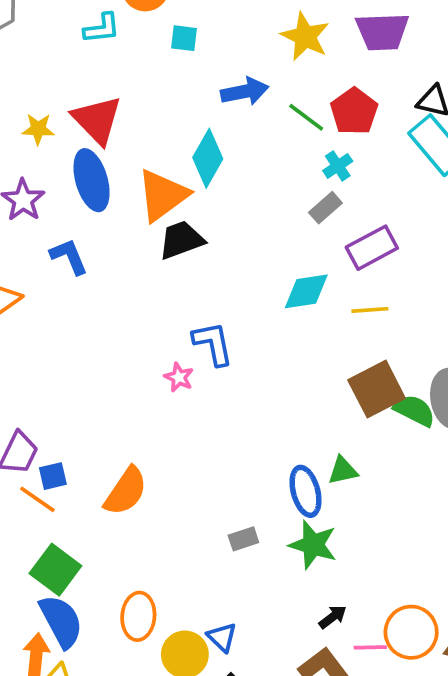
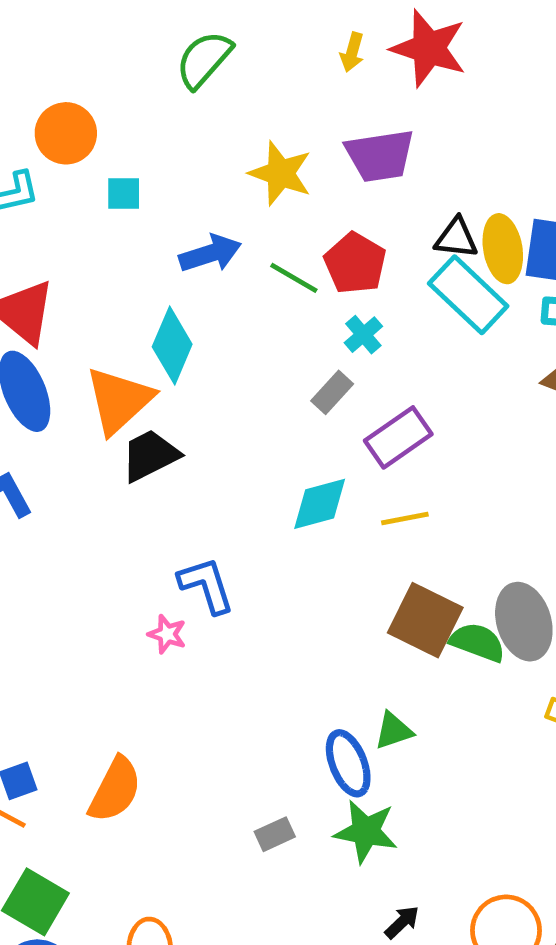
cyan cross: (338, 166) -> (363, 335), moved
brown square: (377, 389) -> (425, 620), turned -30

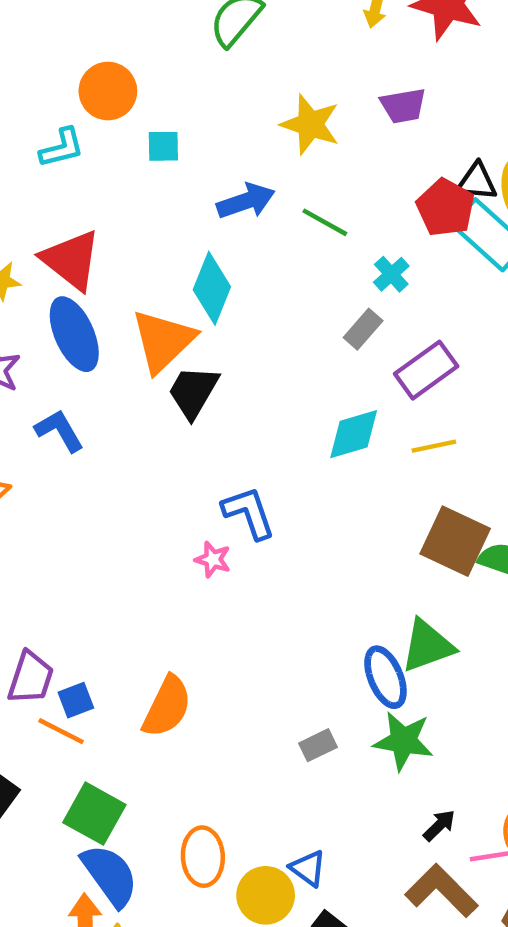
purple trapezoid: (380, 156) -> (403, 106), size x0.7
red pentagon: (355, 263) -> (445, 208), moved
black trapezoid: (150, 455) -> (193, 392), turned -32
green triangle: (394, 731) -> (427, 646), size x1.5

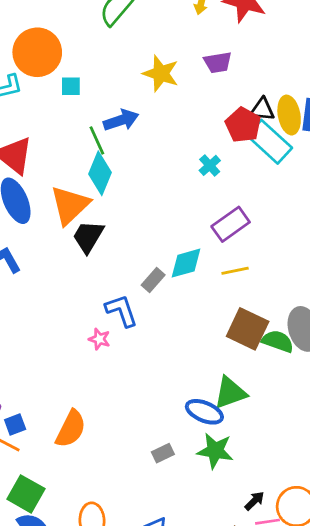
orange circle: (108, 91) -> (37, 52), size x1.4
green line: (325, 222) -> (97, 140), moved, turned 36
gray rectangle: (363, 329) -> (153, 280), moved
blue ellipse: (385, 677) -> (204, 412), turned -45
black arrow: (439, 825) -> (254, 501), moved

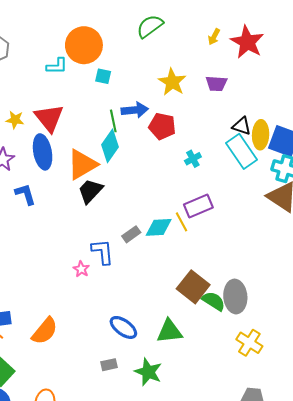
red pentagon: (243, 125) -> (162, 126), moved, turned -30
yellow line: (235, 271) -> (182, 222), moved, turned 60
blue ellipse: (204, 412) -> (123, 327), moved

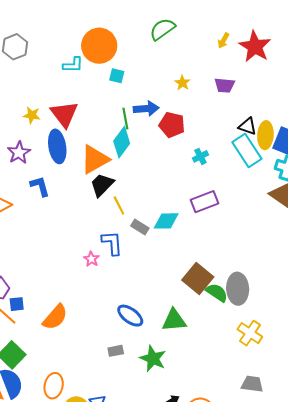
yellow star: (172, 82) -> (182, 83), size x0.6
yellow line: (182, 222) -> (119, 206), moved
gray rectangle: (131, 234) -> (140, 227), turned 66

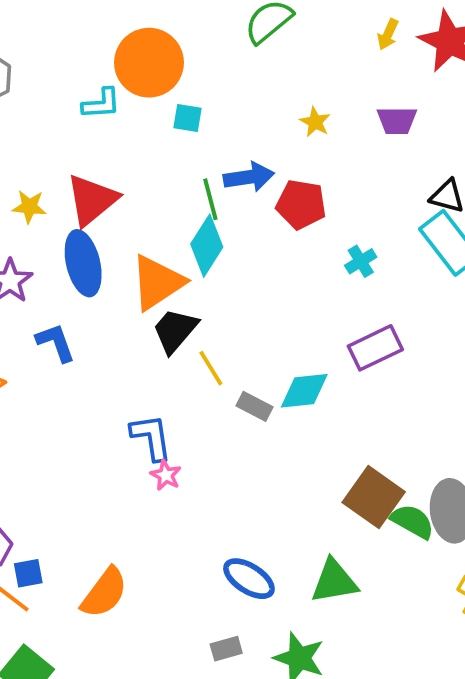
red triangle: (64, 114) -> (92, 200), turned 32
blue L-shape: (112, 243) -> (151, 437), moved

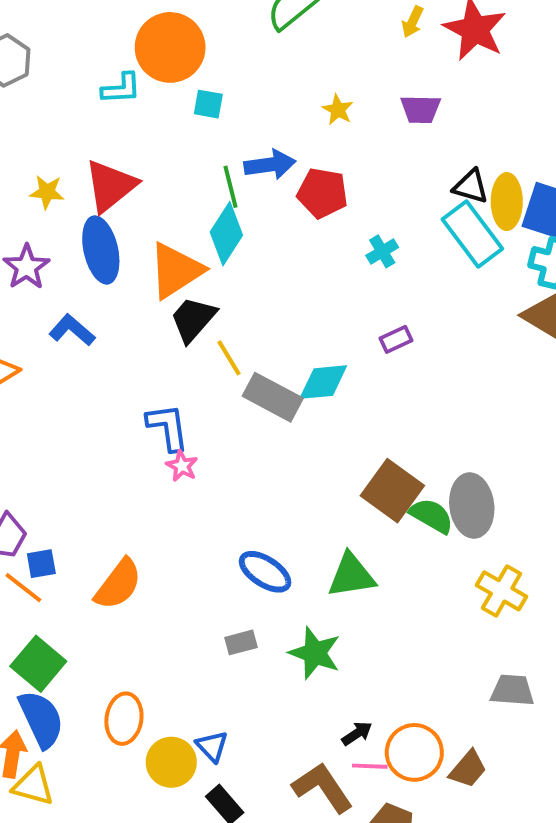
blue L-shape: (56, 343) -> (72, 330), turned -30
purple rectangle: (375, 348) -> (396, 339), size x0.6
gray rectangle: (254, 406) -> (273, 397), size x1.6

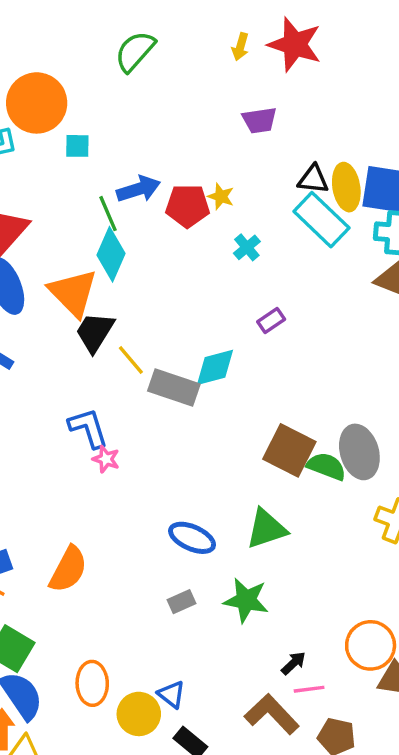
yellow star: (338, 110) -> (221, 196), moved
orange triangle: (176, 270) -> (73, 293), turned -32
orange circle: (414, 752) -> (371, 645), moved

